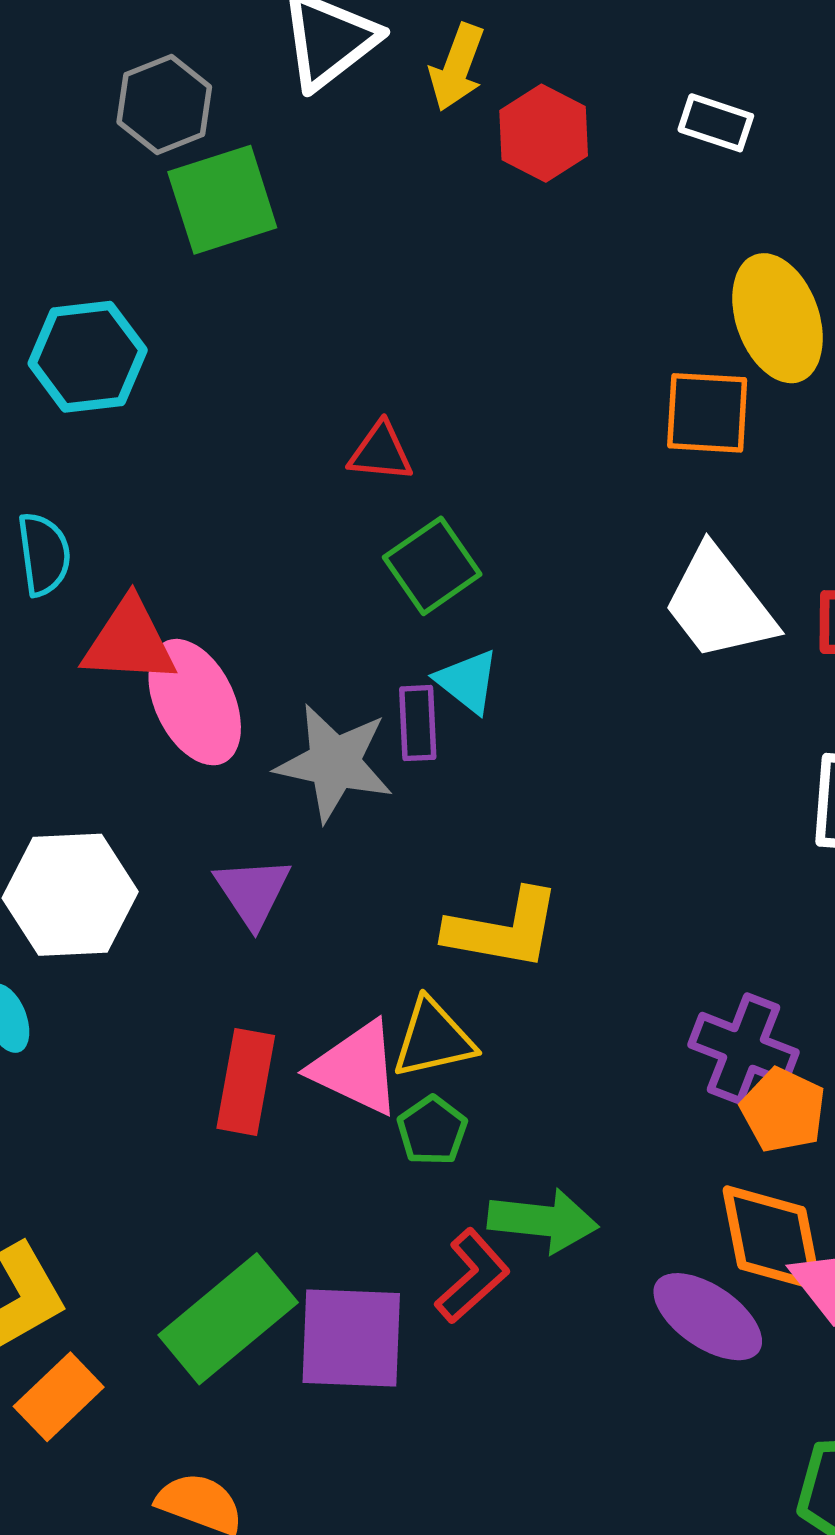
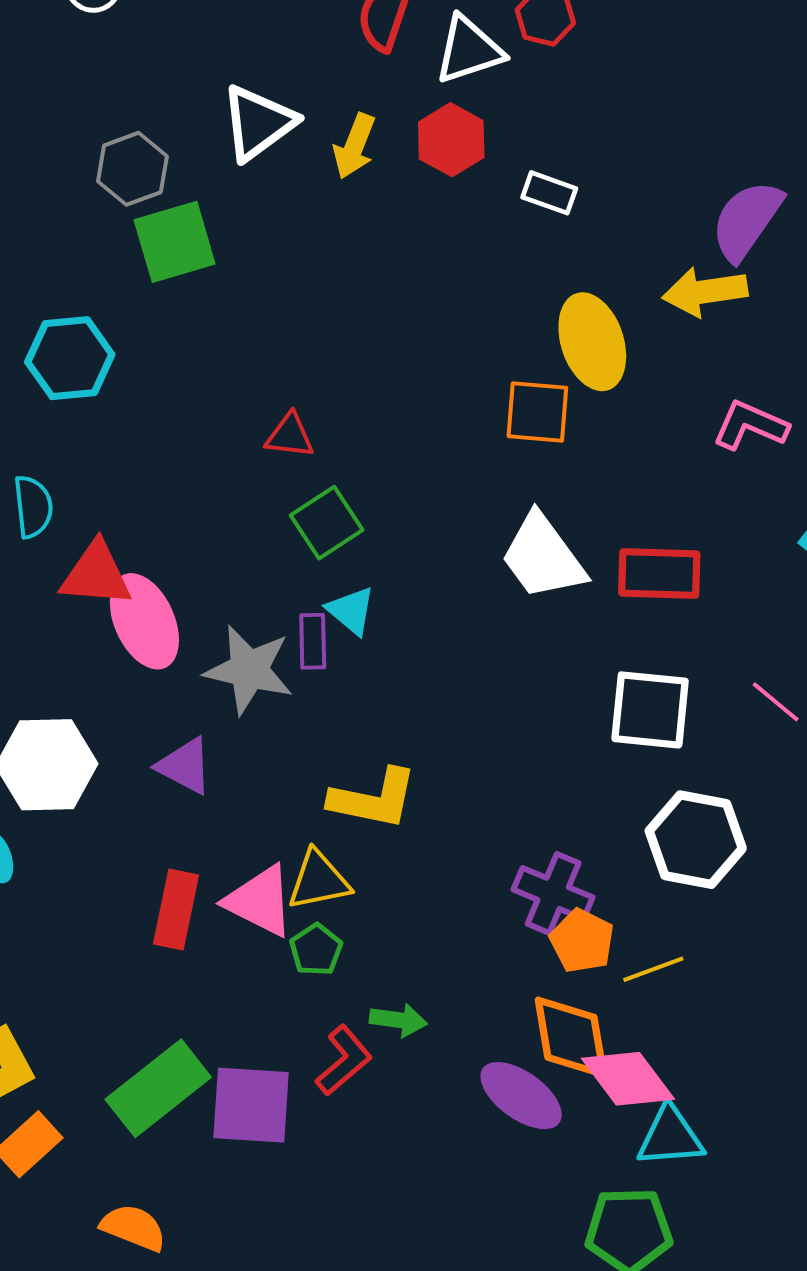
red hexagon: (544, 133) -> (451, 140), moved
purple triangle: (253, 892) -> (185, 766), turned -30
green arrow: (543, 1221) -> (398, 1020), size x0.7

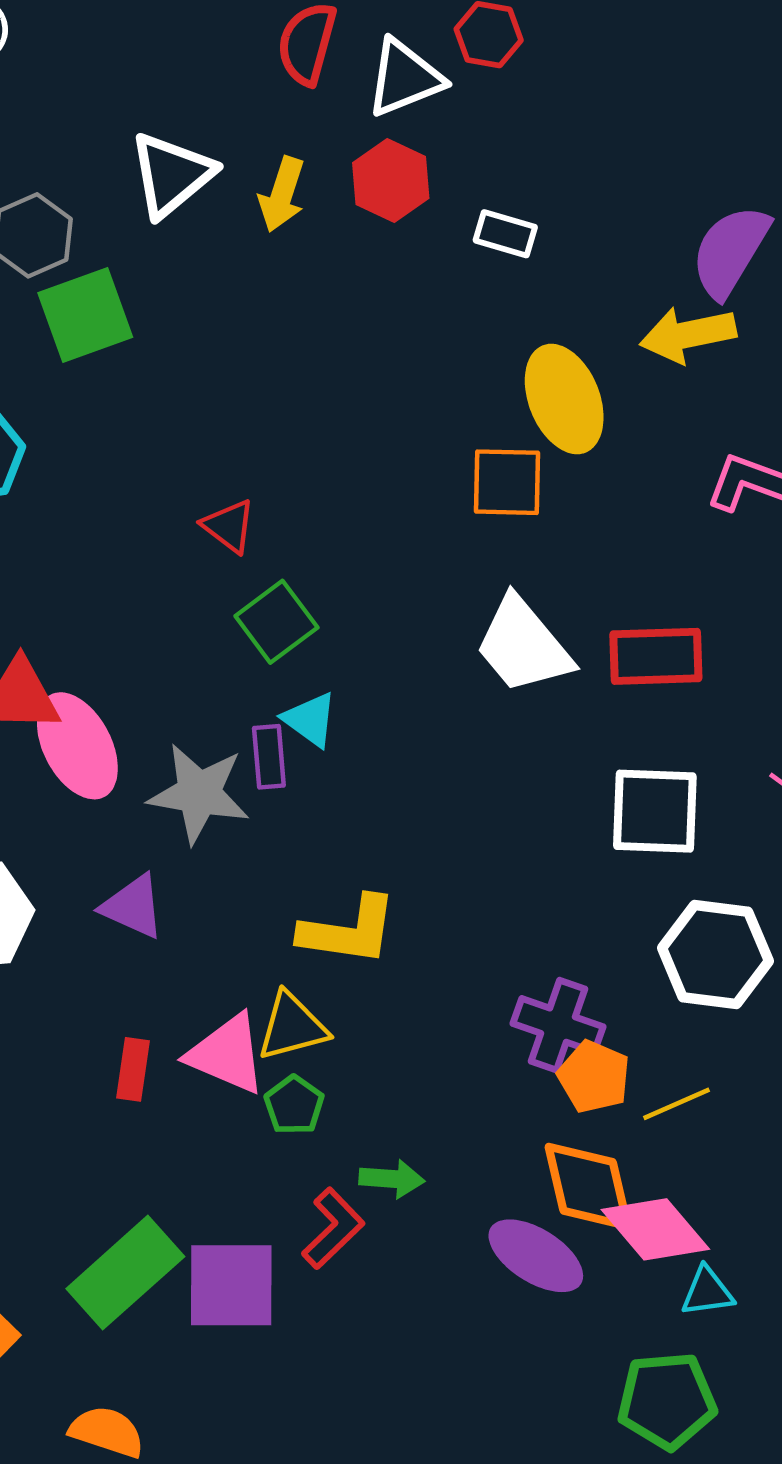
red triangle: (290, 436) -> (229, 526), turned 34
red rectangle: (176, 910) -> (133, 1069), size x0.7
cyan triangle: (670, 1137) -> (707, 1292), size x0.7

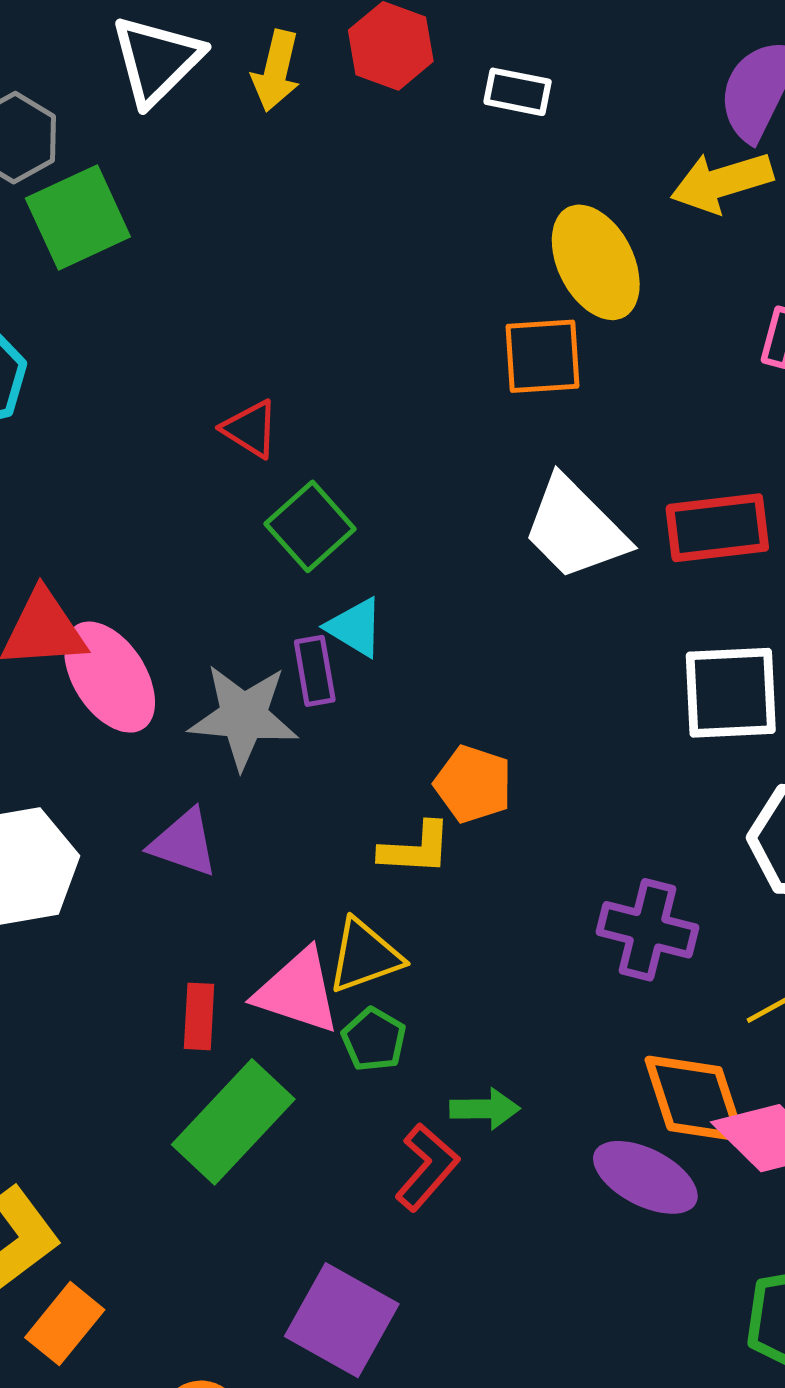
yellow L-shape: (349, 931) -> (416, 849), size x0.7
orange pentagon: (594, 1077) -> (473, 784), moved
green rectangle: (125, 1273) -> (233, 1122), moved
purple square: (231, 1285) -> (342, 1320), moved, turned 34

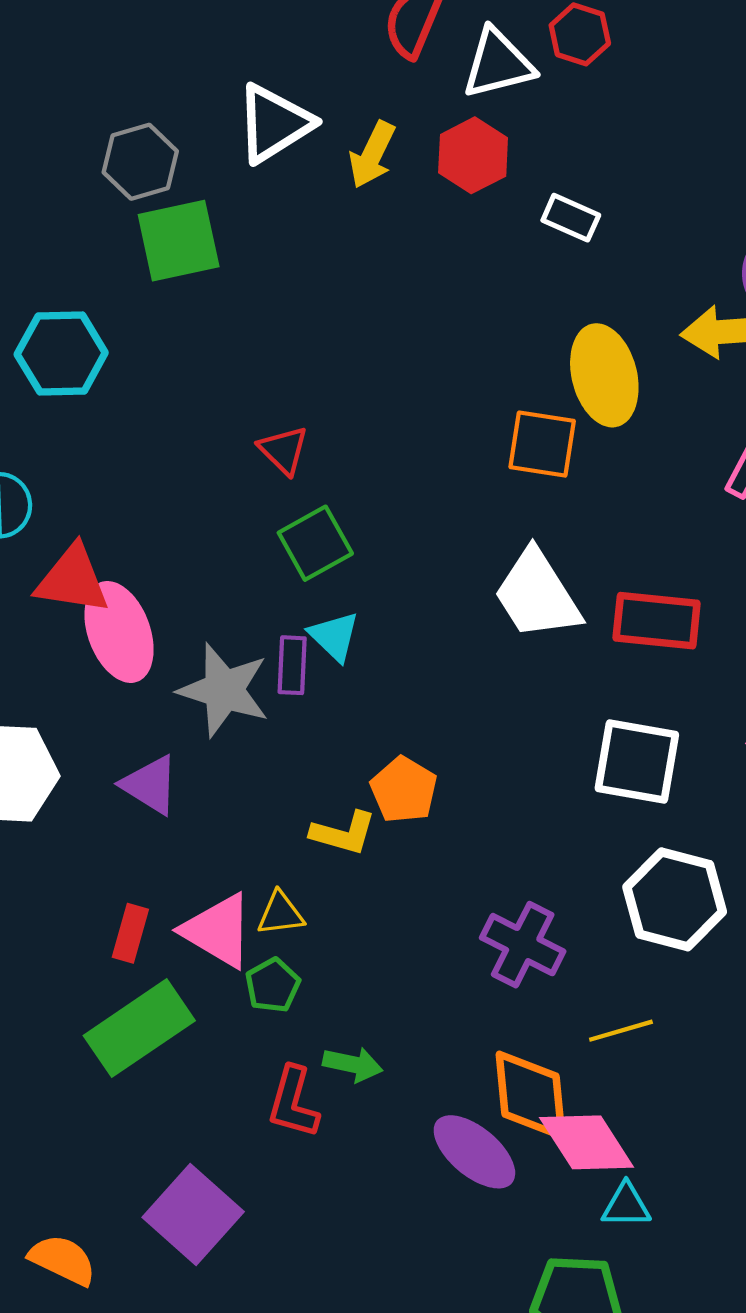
yellow triangle: (365, 956) -> (281, 914), size x0.7
red L-shape: (427, 1167) -> (293, 1102), turned 142

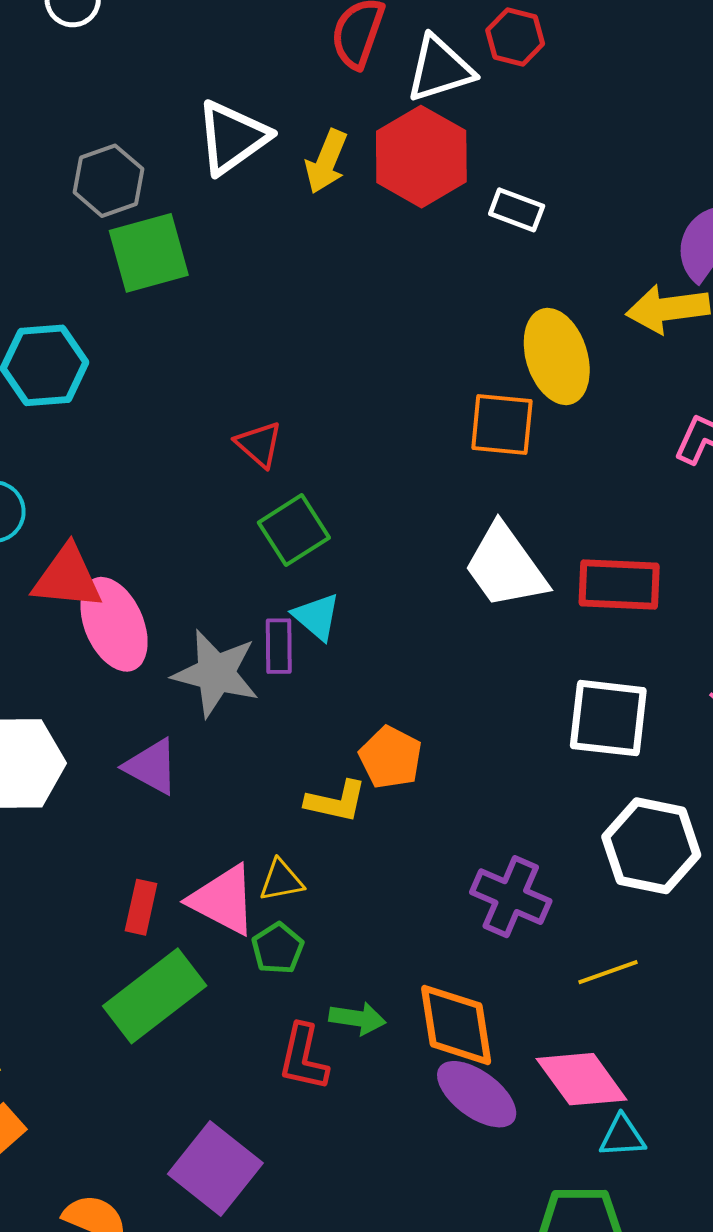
red hexagon: (473, 155) -> (421, 157), size x1.4
orange diamond: (530, 1095) -> (456, 1025), moved

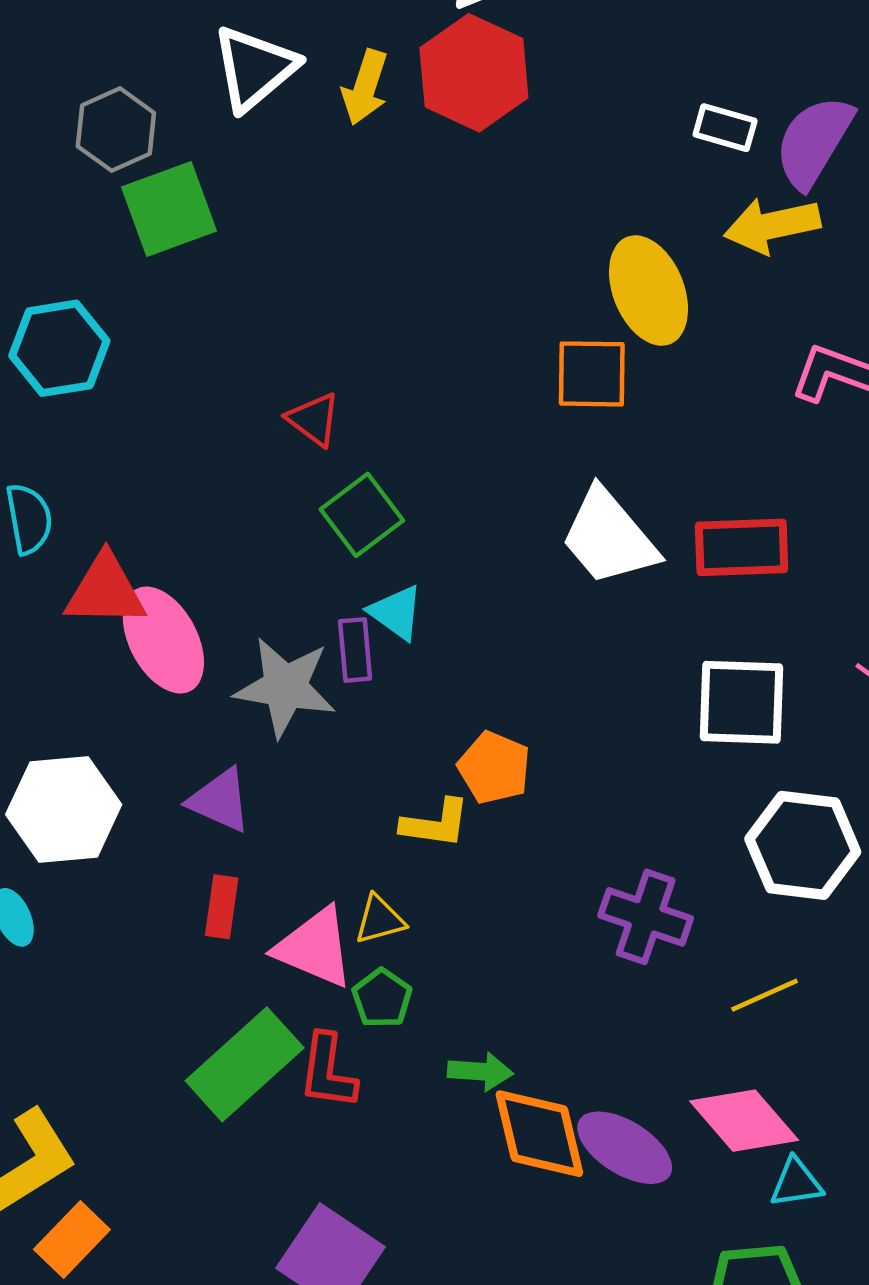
white rectangle: (517, 210) -> (725, 128), moved
red rectangle: (141, 907) -> (222, 907), moved
orange diamond: (456, 1025) -> (539, 1134), moved
red L-shape: (303, 1057) -> (328, 1071), moved

